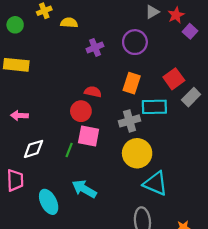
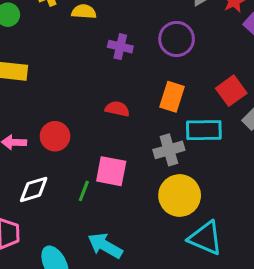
purple cross: (95, 47) -> (120, 47), turned 35
red circle: (81, 111) -> (55, 136), moved

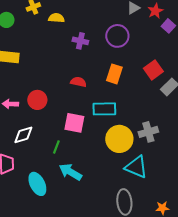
cyan rectangle: (204, 130) -> (104, 109), moved
gray cross: (169, 150) -> (148, 132), moved
green line: (84, 191) -> (56, 147), moved

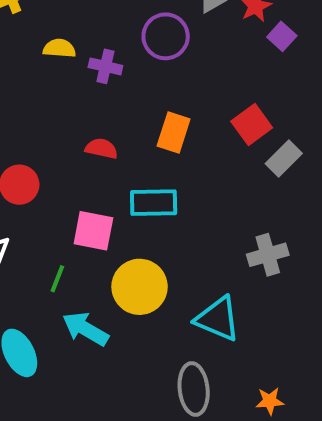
yellow semicircle: (56, 18) -> (59, 48), moved
purple circle: (117, 36) -> (166, 36), moved
gray cross: (148, 132) -> (268, 255), moved
yellow circle: (119, 139) -> (140, 287), moved

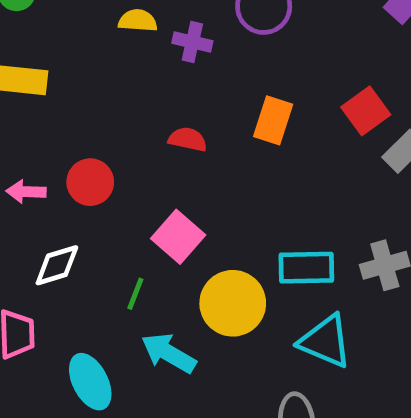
cyan rectangle: (154, 203) -> (306, 268), moved
pink square: (93, 231) -> (178, 237), turned 30

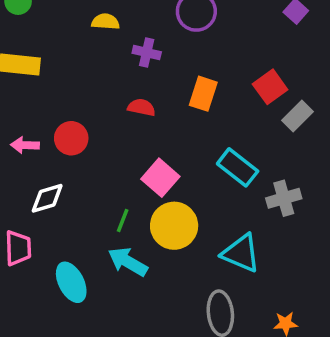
purple cross: (192, 42) -> (147, 53), moved
pink square: (178, 237) -> (160, 178), moved
cyan rectangle: (306, 268) -> (238, 167), moved, turned 39
green line: (135, 294) -> (123, 221), moved

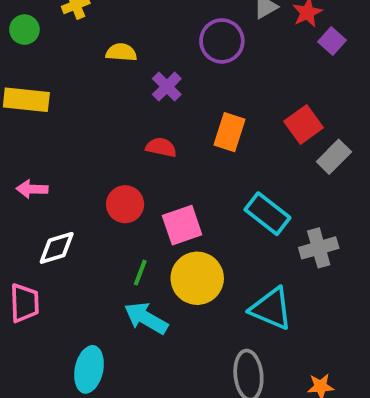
purple cross: (147, 53) -> (167, 87), turned 32
red circle: (71, 138) -> (125, 204), moved
pink square: (160, 178) -> (182, 225), turned 30
cyan ellipse: (71, 282) -> (89, 369), moved, turned 39

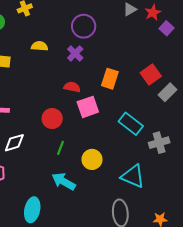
purple circle: (222, 41) -> (84, 26), moved
yellow semicircle: (121, 52) -> (40, 46), moved
pink square: (182, 225) -> (88, 107), moved
green line: (140, 273) -> (61, 148), moved
yellow circle: (197, 278) -> (92, 159), size x0.7

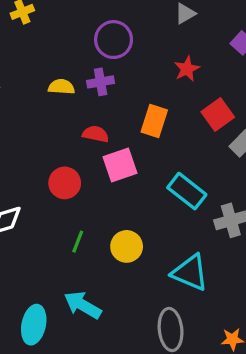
red star: (153, 13) -> (187, 69), moved
yellow semicircle: (40, 46) -> (61, 87), moved
purple cross: (75, 53) -> (101, 82), turned 35
green line: (61, 148) -> (78, 242), moved
cyan arrow: (64, 181) -> (83, 305), moved

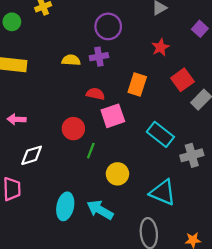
green line: (78, 242) -> (91, 151), moved
cyan arrow: (83, 305) -> (100, 210), moved
cyan ellipse: (34, 325) -> (65, 206), moved

